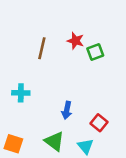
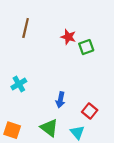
brown line: (42, 48) -> (26, 28), moved
cyan cross: (21, 93) -> (19, 84), turned -32

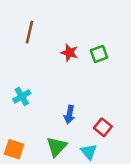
red star: (68, 37) -> (69, 53), moved
green triangle: (49, 128) -> (57, 147), turned 36

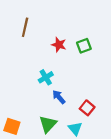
cyan cross: (22, 96) -> (46, 77), moved
blue arrow: (69, 114) -> (59, 97), turned 128

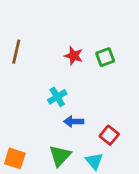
brown line: (25, 27) -> (16, 52), moved
blue arrow: (59, 97) -> (74, 121), turned -48

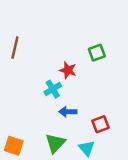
red star: (74, 56) -> (68, 70), moved
red square: (109, 135) -> (101, 124), turned 30

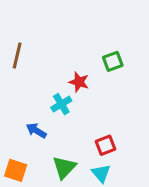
blue arrow: (68, 112) -> (36, 131), moved, turned 30
red square: (101, 124) -> (105, 145), moved

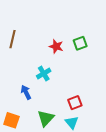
red star: (79, 82) -> (56, 46), moved
blue arrow: (36, 131) -> (26, 92), turned 32

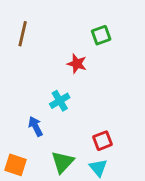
brown line: (12, 39) -> (23, 34), moved
green square: (80, 43) -> (101, 35), moved

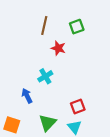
brown line: (23, 34) -> (44, 25), moved

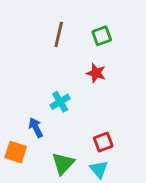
red star: (58, 48) -> (96, 73), moved
orange square: (12, 125) -> (16, 152), moved

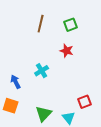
blue arrow: (36, 128) -> (16, 82), moved
red square: (103, 142) -> (85, 102), moved

